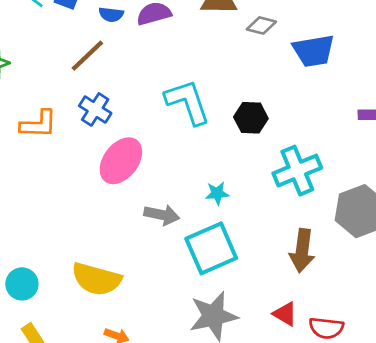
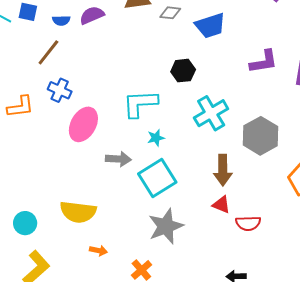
cyan L-shape: (188, 102) -> (140, 104), moved, turned -66
black hexagon: (251, 118) -> (183, 71), moved
red triangle: (285, 314) -> (221, 205), moved

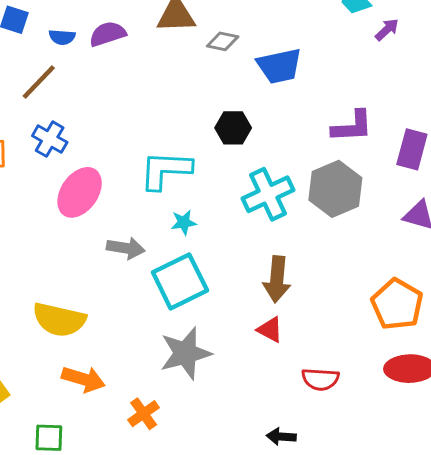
gray hexagon: (261, 136) -> (335, 189), moved
red semicircle: (248, 223) -> (320, 379), moved
orange arrow: (98, 251) -> (83, 379), size x1.6

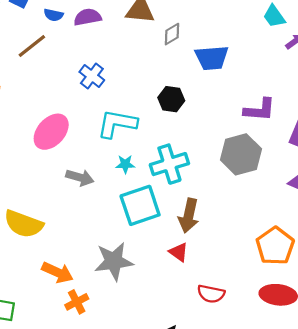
gray diamond: (223, 41) -> (172, 34), turned -50
blue cross: (50, 139) -> (92, 76), moved
cyan cross: (268, 194) -> (169, 164), moved
cyan square: (180, 281) -> (140, 205), moved
orange arrow: (83, 379) -> (57, 272), moved

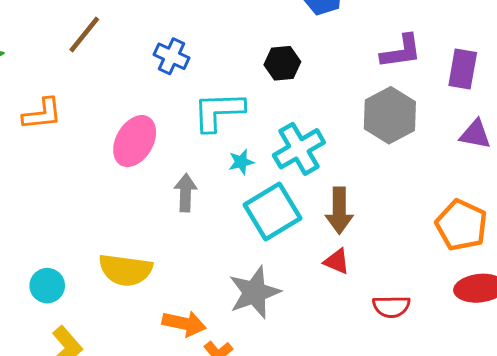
gray arrow: (80, 177) -> (186, 193), turned -92

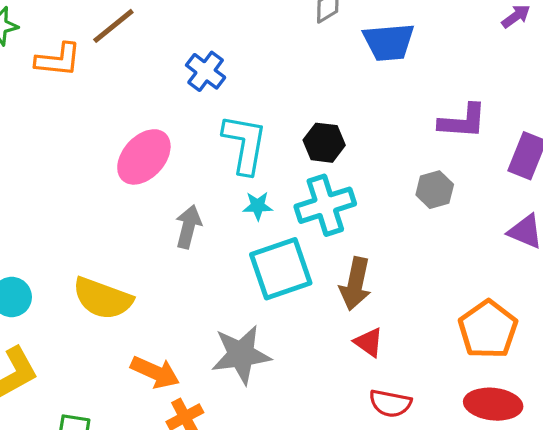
black hexagon: (282, 63) -> (324, 143), moved
cyan L-shape: (219, 111) -> (245, 144), turned 90
orange L-shape: (42, 114) -> (58, 60), moved
gray hexagon: (390, 115) -> (435, 190), size x0.6
red triangle: (337, 261) -> (369, 342), moved

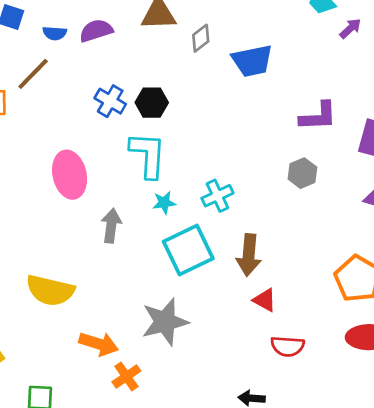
black hexagon: (324, 143) -> (152, 103), moved
pink ellipse: (144, 157) -> (70, 175), turned -48
cyan cross: (325, 205) -> (217, 196), size x0.7

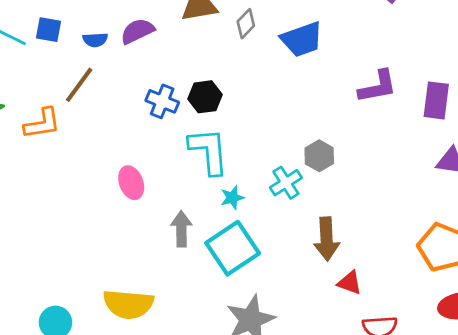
gray hexagon: (302, 173) -> (319, 156), moved
pink ellipse: (70, 175) -> (131, 183), size x0.7
cyan square: (188, 250) -> (233, 248), moved

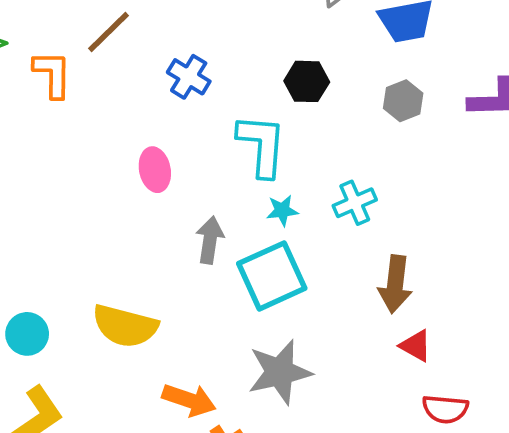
black hexagon: (205, 97) -> (307, 81), moved
blue cross: (162, 101) -> (189, 77), moved
orange L-shape: (42, 124) -> (53, 74), turned -90
gray hexagon: (319, 156) -> (403, 101), moved

